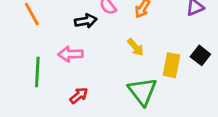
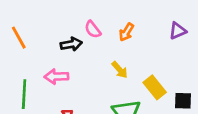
black square: (200, 55) -> (183, 101), moved, turned -36
yellow rectangle: (171, 65) -> (155, 87), turned -50

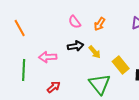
black arrow: (71, 44) -> (76, 46), moved

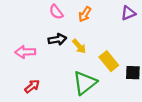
green triangle: (100, 84) -> (85, 83), turned 30

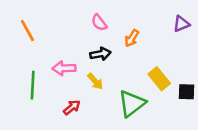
orange arrow: (85, 14) -> (132, 38), moved
yellow arrow: (79, 46) -> (95, 81), moved

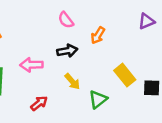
yellow arrow: (95, 81) -> (72, 81), moved
green triangle: (132, 103) -> (98, 99), size x0.7

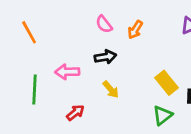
orange arrow: (98, 35) -> (135, 30), moved
green triangle: (98, 99) -> (162, 115), moved

